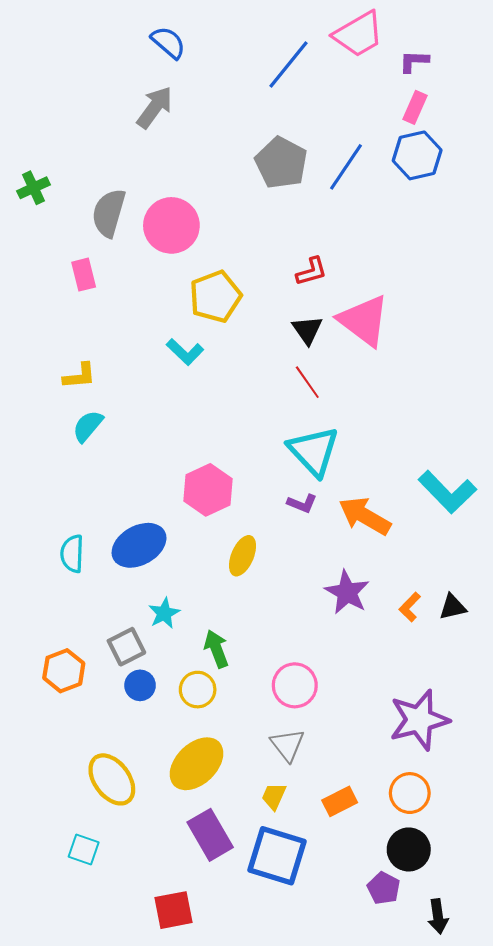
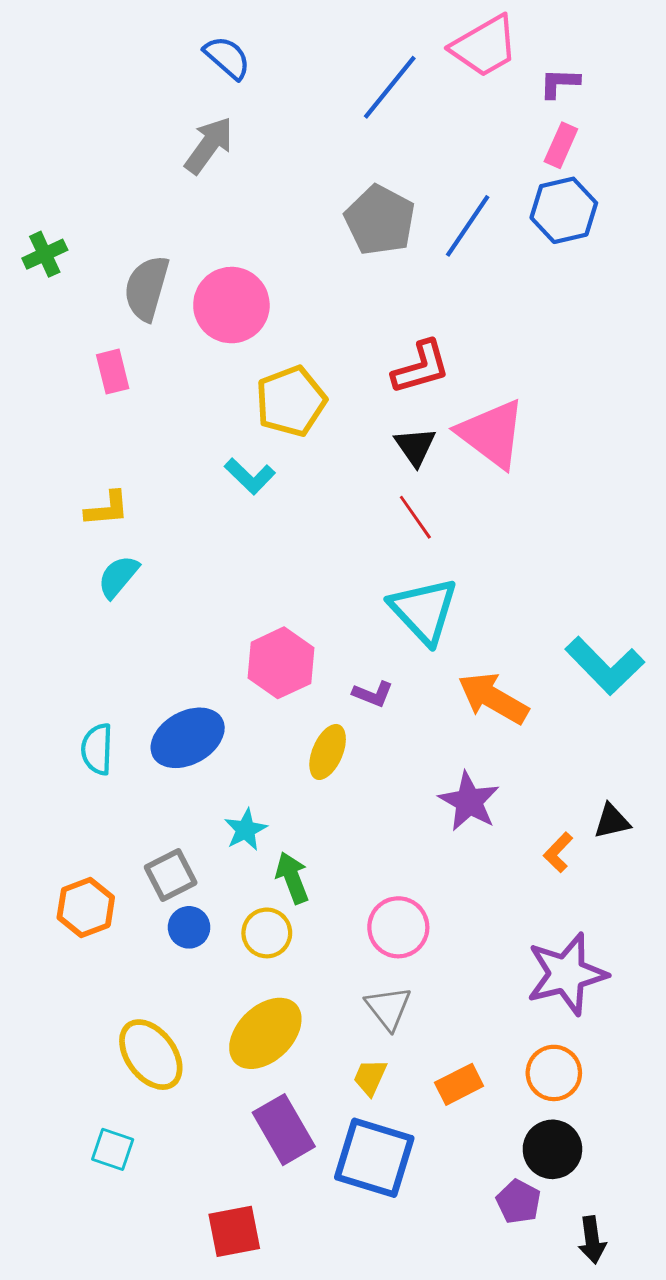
red L-shape: (311, 271) -> (421, 367), size x1.4
purple L-shape: (302, 503) -> (373, 694), moved
orange L-shape: (410, 607) -> (558, 852), moved
cyan star: (164, 613) -> (246, 830), moved

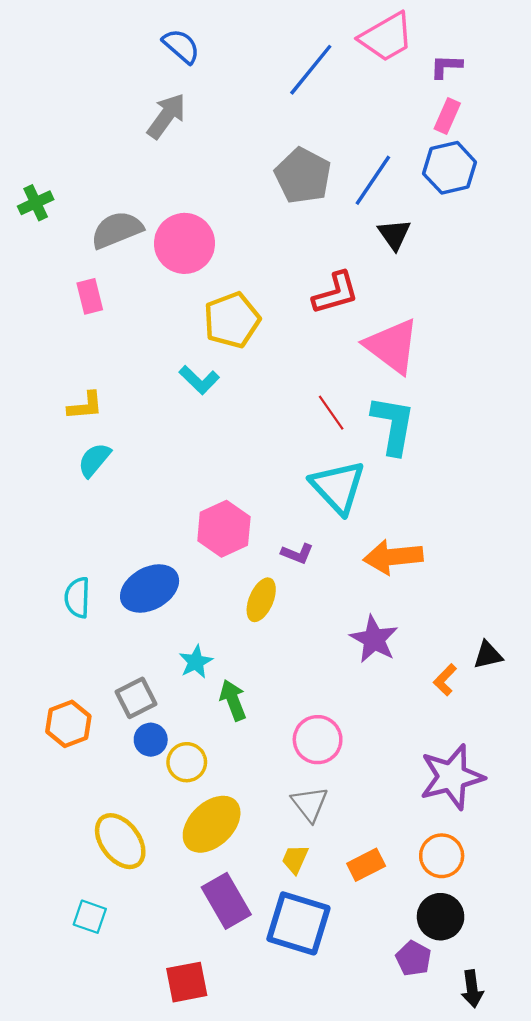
gray semicircle: (147, 288) -> (117, 230), turned 52
black triangle: (415, 446) -> (394, 234), moved
cyan L-shape: (605, 666) -> (393, 425), moved, turned -126
orange arrow: (493, 698) -> (393, 557), turned -36
yellow circle: (267, 933) -> (187, 762), moved

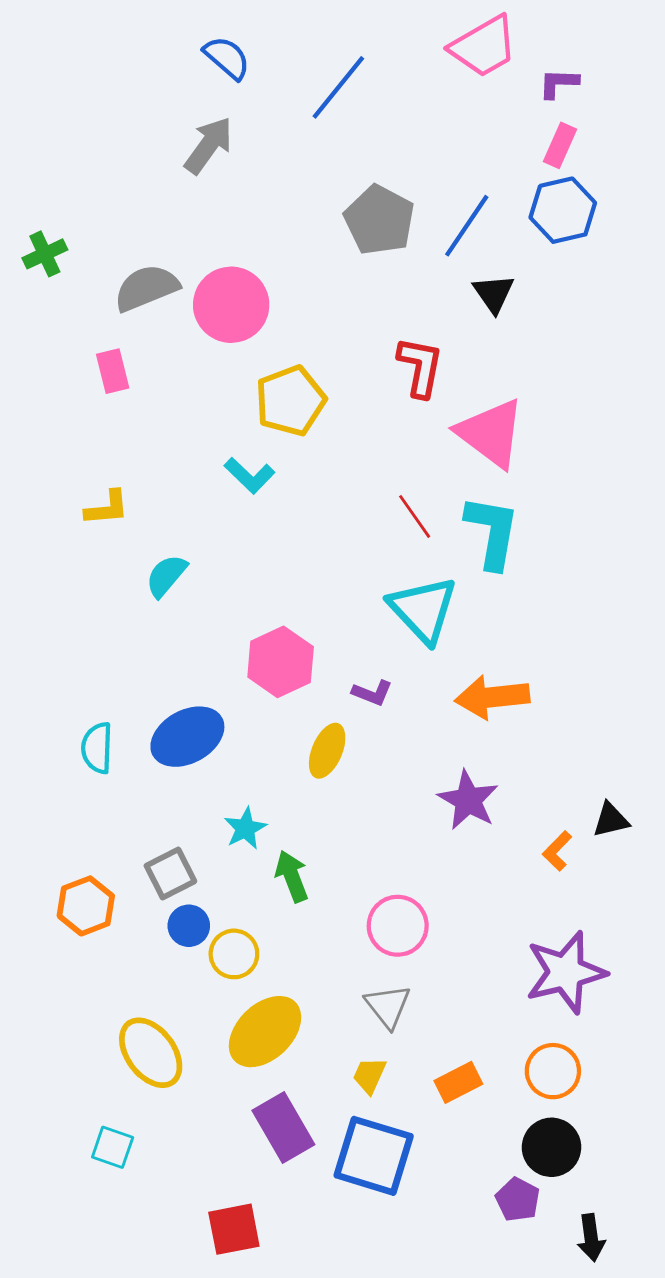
blue line: (311, 70) -> (338, 87), moved
red L-shape: (336, 293) -> (420, 367), turned -63
cyan semicircle: (94, 460) -> (166, 576), moved

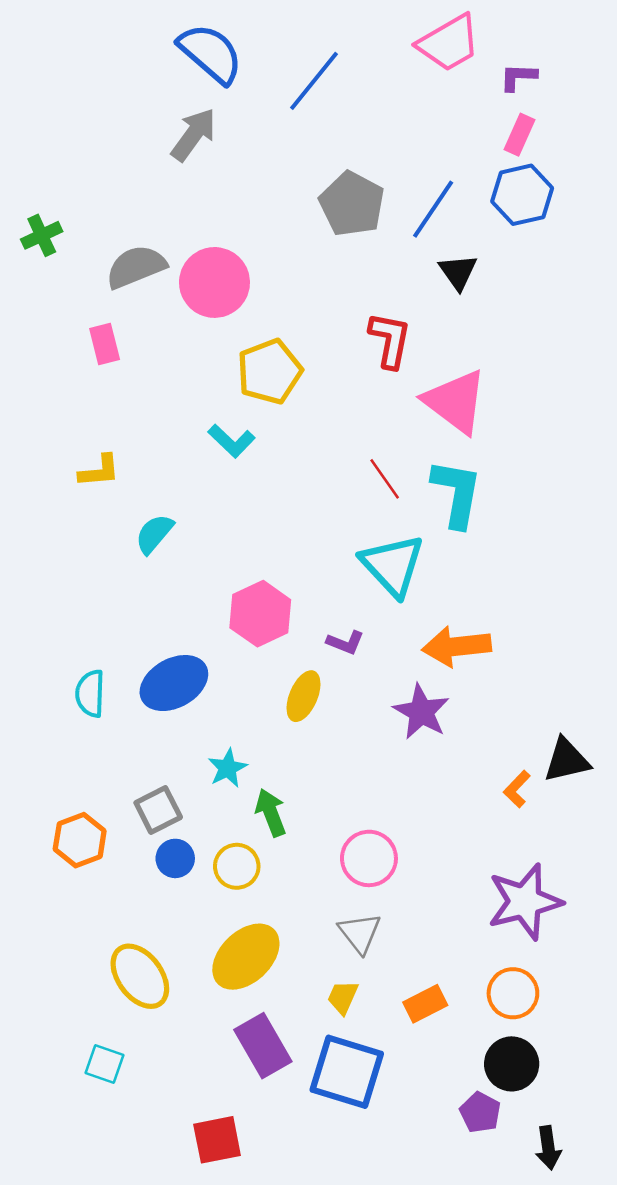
blue semicircle: (227, 58) -> (211, 53), size x1.5
purple star: (468, 800) -> (421, 712), moved
black triangle: (611, 820) -> (567, 760), size x1.4
yellow circle: (234, 954) -> (237, 866), moved

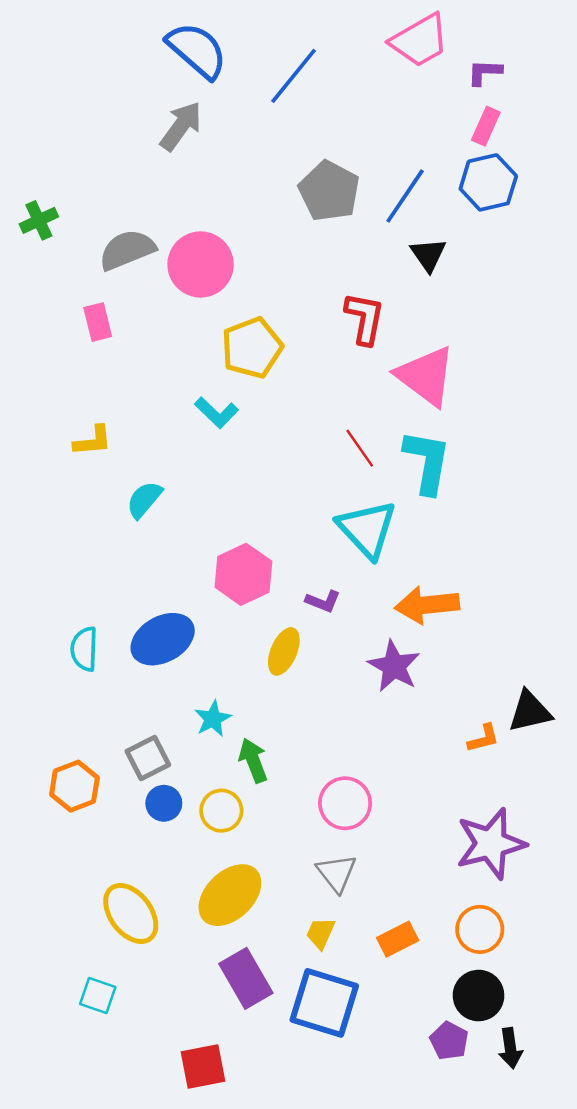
orange L-shape: (517, 789) -> (483, 738), turned -148
black arrow: (548, 1148) -> (510, 1048), moved

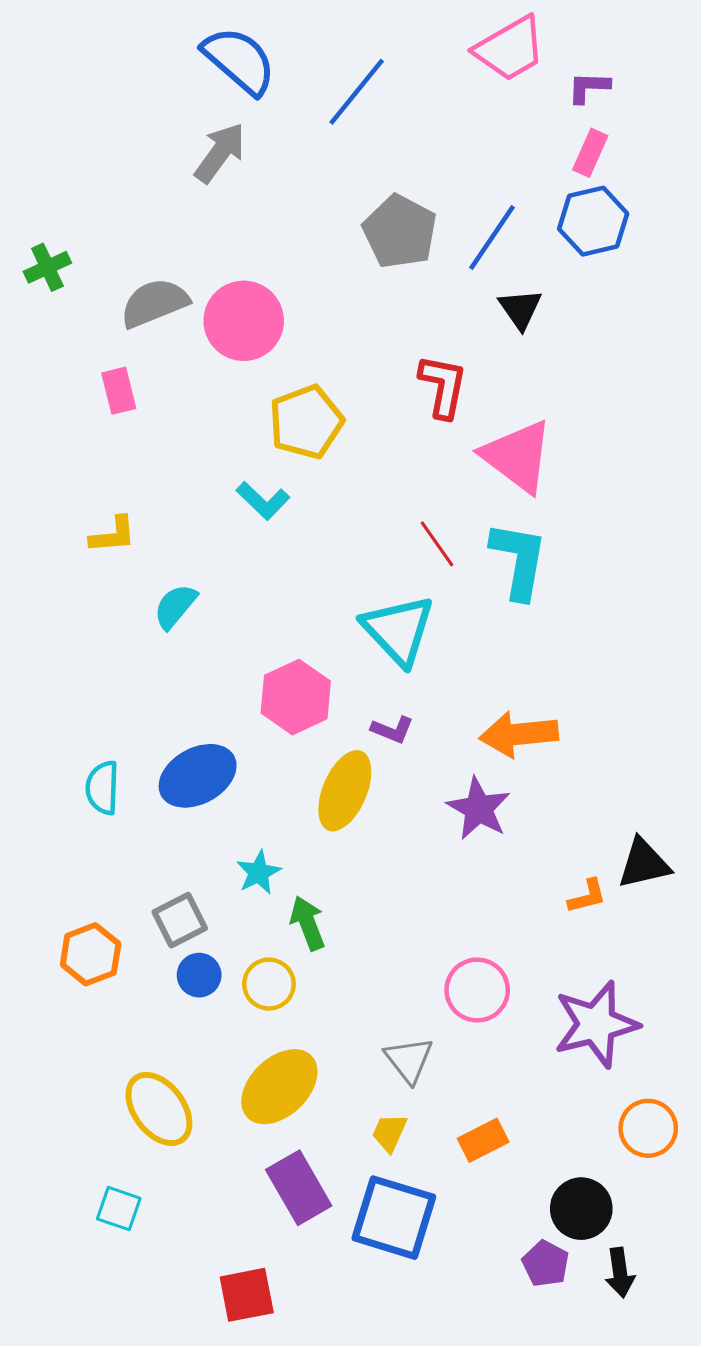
cyan triangle: (367, 529) -> (398, 630), moved
yellow ellipse: (284, 651) -> (345, 791), size x1.4
pink circle: (345, 803) -> (477, 990), moved
orange circle: (480, 929) -> (648, 1128), moved

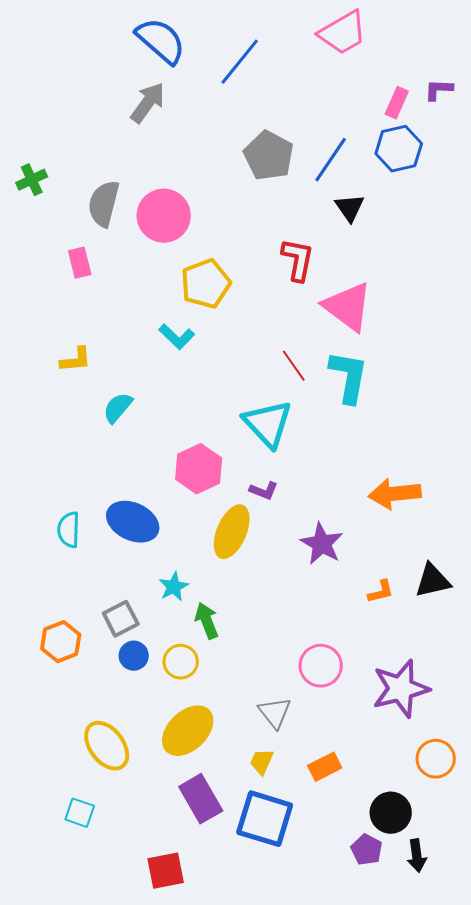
purple L-shape: (589, 87) -> (439, 90), moved
gray semicircle: (154, 303) -> (104, 204), turned -54
orange arrow: (519, 734) -> (395, 494), moved
blue ellipse: (198, 776) -> (133, 522), turned 54
orange L-shape: (587, 896) -> (381, 592), moved

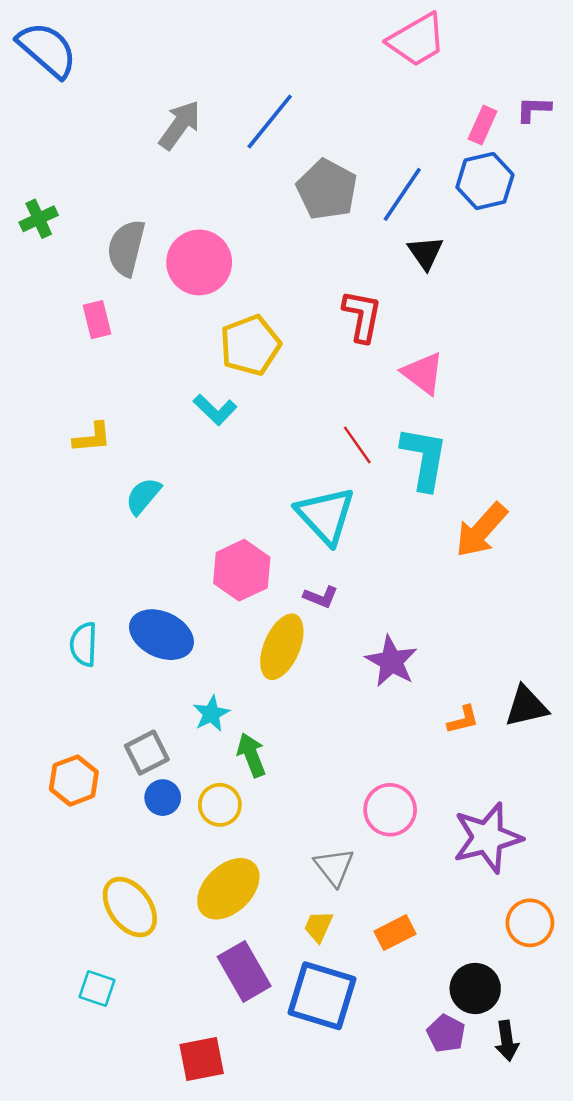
blue semicircle: (161, 41) -> (47, 50), moved
blue line: (240, 62) -> (270, 121), moved
pink triangle: (348, 307) -> (423, 373), size x0.7
orange arrow: (395, 494) -> (481, 530), moved, turned -42

